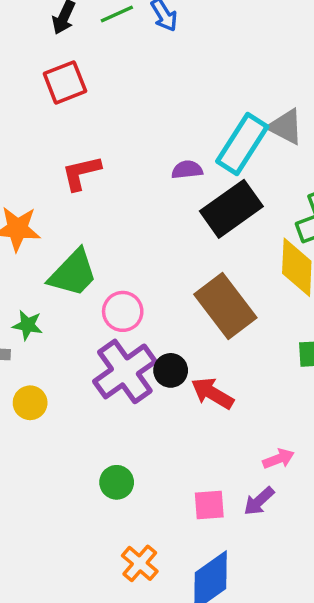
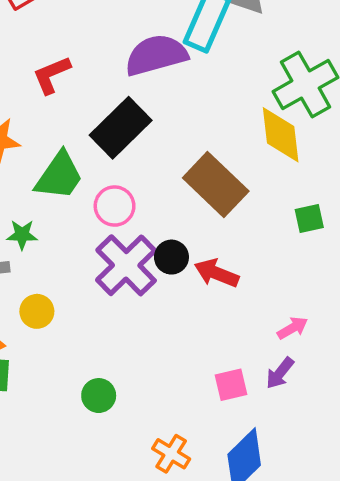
purple semicircle: (187, 170) -> (156, 55), size x2.0
black rectangle: (231, 209) -> (121, 128), moved
green circle: (117, 482) -> (99, 396), moved

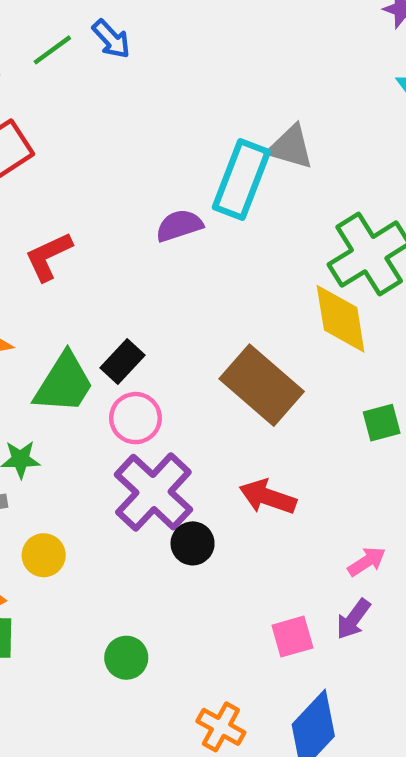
purple semicircle: (156, 55) -> (179, 226), size x0.6
black rectangle: (121, 128) -> (123, 361), moved, size x0.6
black circle: (171, 257) -> (193, 543), moved

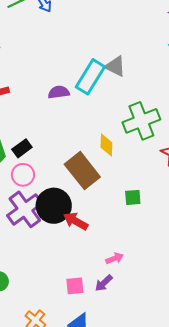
yellow diamond: (341, 319) -> (106, 145), moved, size x0.7
black circle: (193, 543) -> (54, 206), moved, size x1.8

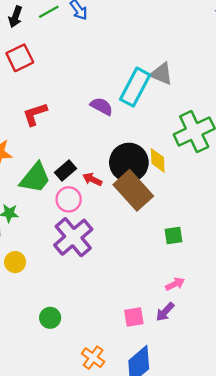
purple semicircle: (59, 92) -> (102, 106), turned 40
green square: (133, 197) -> (174, 235), moved
black circle: (54, 206) -> (129, 163), moved
red arrow: (76, 221) -> (92, 179), moved, size x0.7

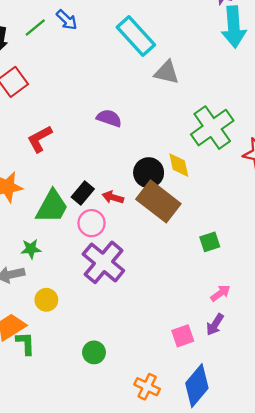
cyan rectangle: (135, 87) -> (136, 36), moved, turned -60
black circle: (129, 163) -> (149, 173), size x0.7

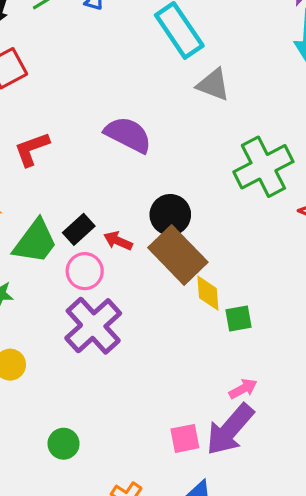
purple semicircle: (109, 118) -> (128, 135), size x1.4
yellow diamond: (179, 165) -> (208, 293), moved
purple arrow: (215, 325) -> (230, 430), size x1.8

